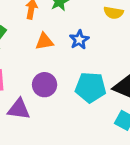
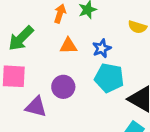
cyan pentagon: (90, 87) -> (109, 78), moved

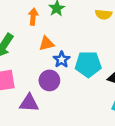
blue star: (102, 48) -> (62, 60), moved

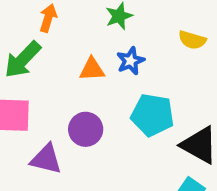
orange arrow: (33, 17) -> (48, 18), moved
blue star: (62, 60) -> (130, 61), moved

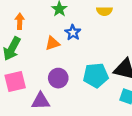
cyan pentagon: (152, 115) -> (96, 75), moved

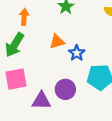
blue star: (73, 32) -> (77, 53), moved
purple circle: (58, 78) -> (65, 89), moved

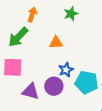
blue star: (77, 53) -> (66, 70), moved

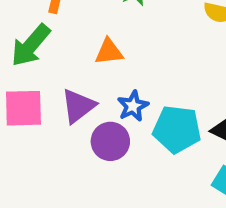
purple triangle: (31, 91) -> (78, 106), moved, turned -48

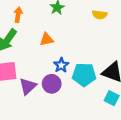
purple triangle: (78, 106) -> (28, 86), moved

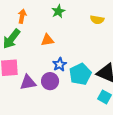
cyan pentagon: (84, 75) -> (80, 74), turned -30
purple triangle: (28, 86) -> (28, 82), turned 30

